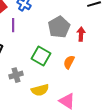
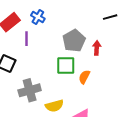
green square: (41, 56) -> (66, 66), moved, turned -30
gray cross: (16, 75) -> (30, 90), size x1.5

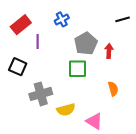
blue cross: (38, 17) -> (62, 19), moved, turned 32
orange semicircle: (84, 77) -> (113, 89), moved, turned 136

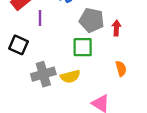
gray pentagon: (86, 44) -> (92, 20), turned -30
yellow semicircle: (66, 110) -> (70, 76), moved

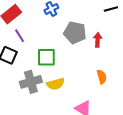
purple line: (40, 18) -> (20, 36), moved, turned -32
green square: (83, 47) -> (46, 57), moved

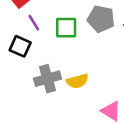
green square: (46, 57) -> (66, 28), moved

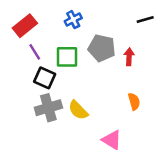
black square: (20, 46) -> (45, 78), moved
yellow semicircle: (77, 81) -> (78, 110), turned 60

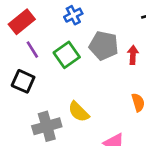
green square: (67, 57) -> (67, 55), turned -35
black square: (45, 78) -> (23, 81), moved
gray cross: (48, 108) -> (47, 126), moved

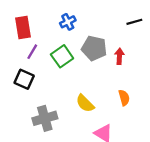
red rectangle: (22, 22) -> (23, 28), turned -60
purple line: (32, 50) -> (32, 52), turned 63
yellow semicircle: (79, 112) -> (85, 103), moved

